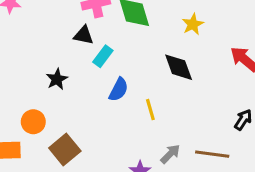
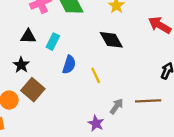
black triangle: (84, 35) -> (28, 36), moved
brown square: (65, 149) -> (33, 90), moved

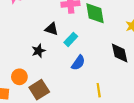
yellow line: (96, 75) -> (99, 90), moved
brown square: (33, 90) -> (39, 90), moved

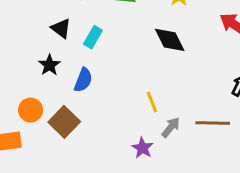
black triangle: (52, 29) -> (61, 28), turned 32
blue semicircle: (78, 63) -> (83, 80), moved

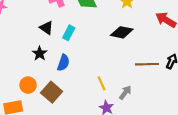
black diamond: (170, 40) -> (122, 32), turned -50
yellow line: (152, 102) -> (101, 83), moved
brown line: (213, 123) -> (147, 64), moved

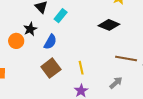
orange circle: (28, 85) -> (16, 41), moved
brown square: (52, 92) -> (51, 68), moved
gray arrow: (125, 93) -> (116, 83), moved

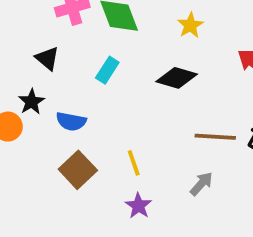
cyan rectangle: (61, 16) -> (107, 70), moved
blue semicircle: (50, 42) -> (71, 121), turned 77

